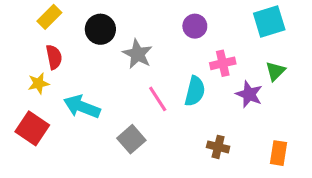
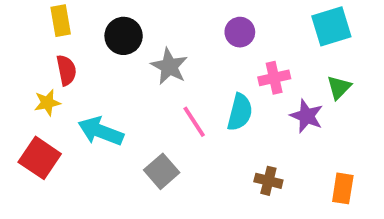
yellow rectangle: (49, 17) -> (61, 21), turned -55

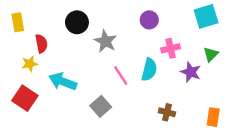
yellow rectangle: (61, 21) -> (18, 22), moved

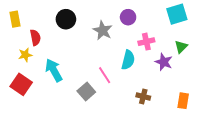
gray star: (105, 41) -> (103, 30), moved
pink line: (121, 76) -> (105, 75), moved
cyan arrow: (63, 82) -> (54, 70), turned 40

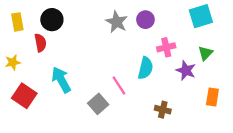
black circle: (66, 19) -> (52, 20), moved
gray star: (103, 30) -> (117, 22), moved
yellow star: (25, 55) -> (13, 62), moved
orange rectangle: (183, 101) -> (212, 97), moved

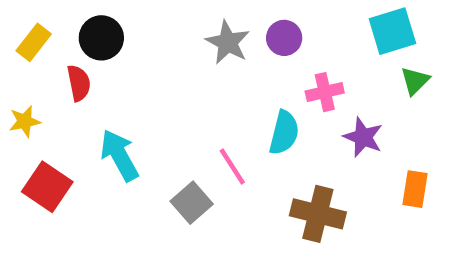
yellow rectangle: (17, 22) -> (34, 42), turned 48
green triangle: (206, 53) -> (415, 81), moved
brown cross: (163, 110) -> (318, 214), size x1.6

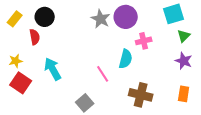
purple circle: (284, 38) -> (126, 17), size x1.5
yellow star: (25, 121) -> (16, 61), moved
purple star: (363, 137) -> (184, 61), moved
orange rectangle: (415, 189) -> (184, 94), moved
gray square: (192, 203) -> (85, 103), moved

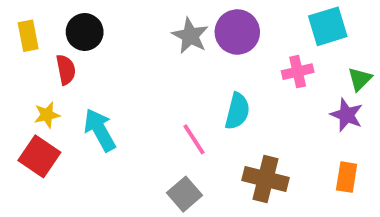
yellow rectangle: (15, 19) -> (28, 36), turned -49
green triangle: (184, 36) -> (360, 79), moved
pink cross: (144, 41) -> (298, 72), moved
yellow star: (16, 61) -> (47, 115), moved
gray square: (85, 103) -> (185, 194), moved

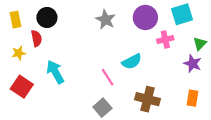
purple circle: (237, 32) -> (145, 17), moved
cyan semicircle: (237, 111) -> (132, 61), turned 48
yellow star: (47, 115) -> (19, 53), moved

